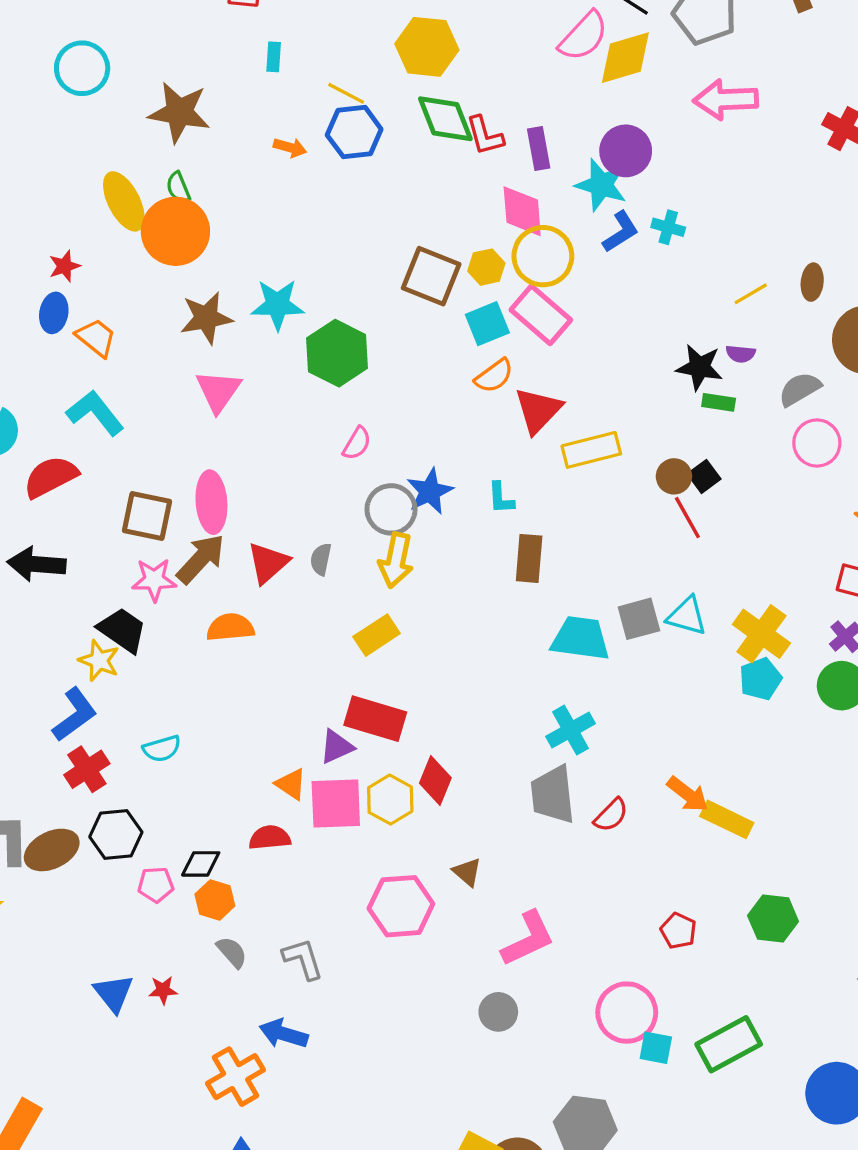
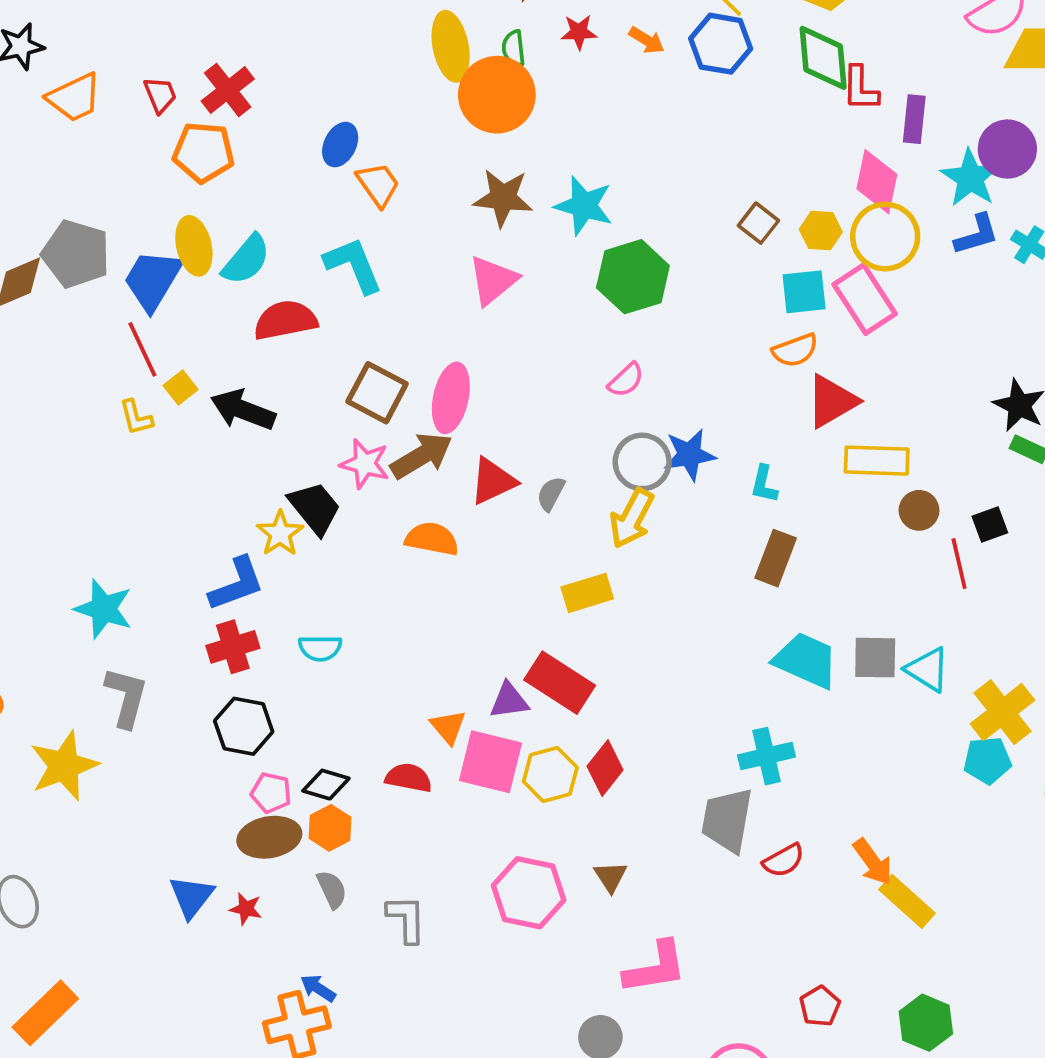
red star: (64, 266) -> (579, 32), moved
brown square: (431, 276) -> (758, 223), size x0.6
brown circle: (674, 476) -> (919, 510), moved
brown ellipse: (52, 850) -> (269, 837), moved
blue arrow: (284, 1034) -> (318, 988), moved, size x0.7

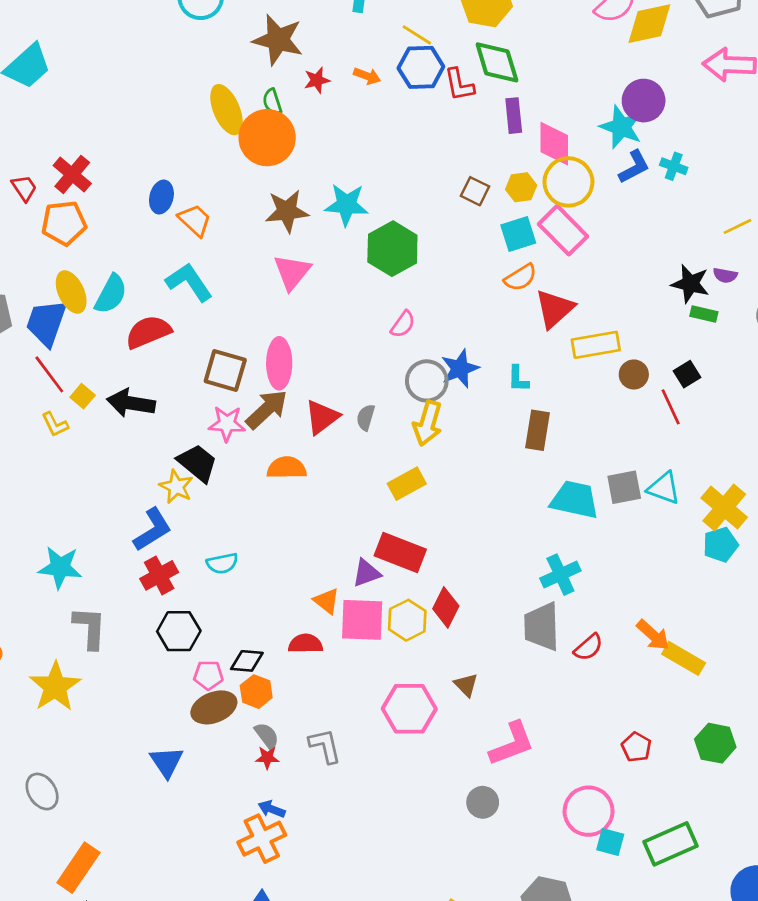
red L-shape: (860, 88) -> (459, 85), moved
purple rectangle: (914, 119) -> (514, 116), moved
red star: (246, 909) -> (267, 758), moved

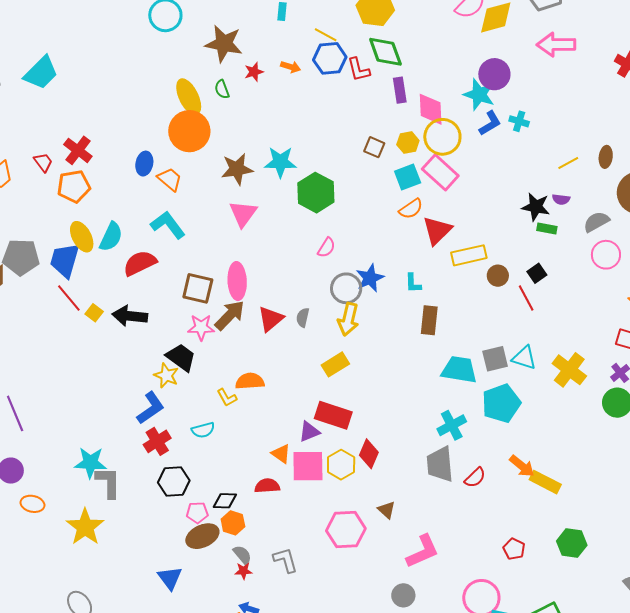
orange circle: (267, 138) -> (189, 131), moved
yellow L-shape: (55, 424) -> (227, 398), moved
orange semicircle: (287, 468) -> (250, 381), moved
cyan pentagon: (720, 545) -> (501, 403), moved, size x1.5
cyan star: (60, 567) -> (90, 463), moved

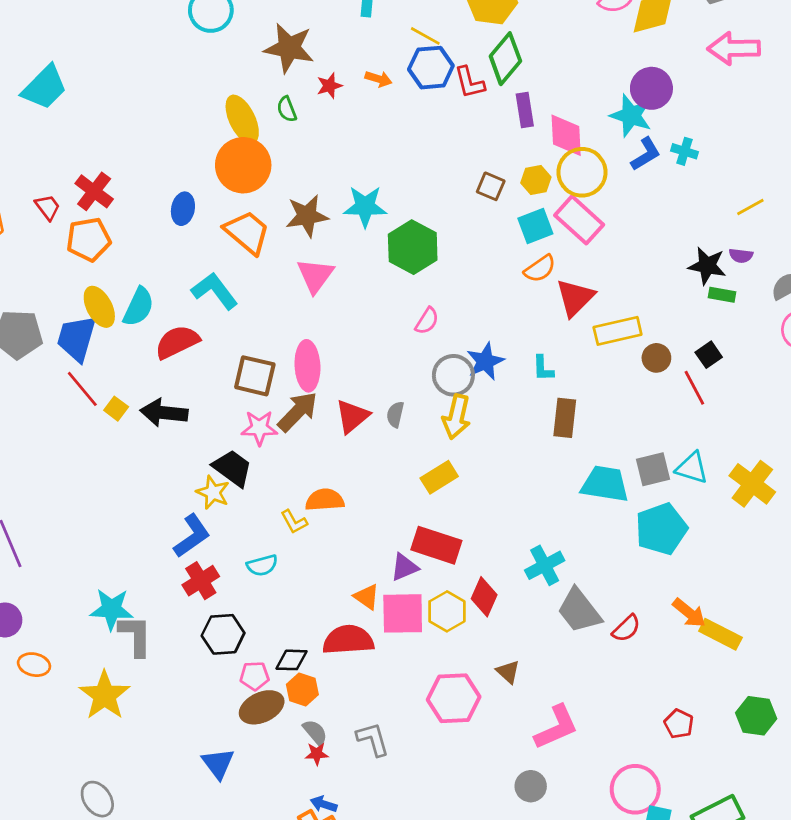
green diamond: (385, 52) -> (505, 59), turned 60
orange trapezoid: (170, 179) -> (247, 232), moved, size x1.4
cyan cross: (452, 425) -> (545, 565), moved
gray trapezoid: (440, 464) -> (579, 611), turned -33
red semicircle: (267, 486) -> (348, 640), size x1.5

